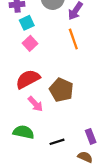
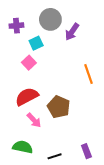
cyan square: (27, 23) -> (36, 43), moved
orange line: (73, 39) -> (88, 74), moved

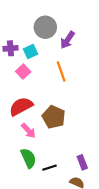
purple cross: (16, 26) -> (10, 48), moved
orange line: (88, 74) -> (61, 72), moved
green semicircle: (23, 147) -> (28, 158), moved, turned 54

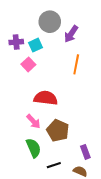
orange line: (61, 72) -> (76, 64), moved, turned 30
red semicircle: (21, 106) -> (46, 98), moved, turned 35
brown pentagon: (54, 117) -> (58, 131), moved
black line: (50, 168) -> (54, 165), moved

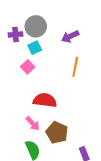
gray circle: (50, 22) -> (36, 26), moved
purple arrow: (71, 34) -> (70, 36), turned 30
purple cross: (16, 42) -> (15, 34), moved

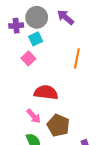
purple arrow: (70, 36) -> (65, 17), moved, turned 66

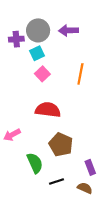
purple arrow: (65, 17) -> (69, 30), turned -42
pink square: (28, 58) -> (42, 74), moved
pink arrow: (34, 116) -> (12, 135), moved, turned 105

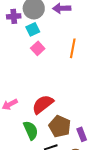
red semicircle: (48, 110) -> (43, 104), moved, turned -45
brown pentagon: (61, 145) -> (60, 126), moved

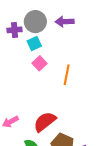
orange line: (73, 48) -> (67, 75), moved

